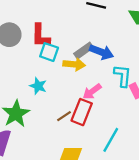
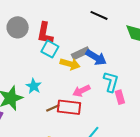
cyan star: (38, 86) -> (34, 86), moved
red rectangle: (82, 112) -> (69, 107), turned 65

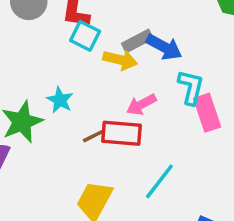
pink rectangle: (120, 97) -> (207, 113), size x1.5

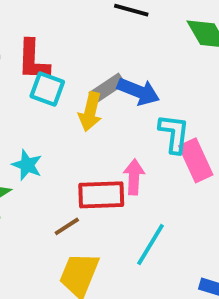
yellow arrow: (120, 60) -> (90, 112), turned 96
pink arrow: (141, 105) -> (134, 177), moved, turned 128
brown line: (94, 136) -> (67, 226), moved

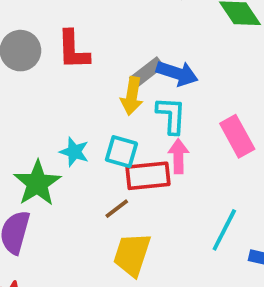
cyan square: (47, 89) -> (121, 152), moved
cyan L-shape: (174, 134) -> (171, 115), moved
cyan line: (151, 245) -> (224, 230), moved

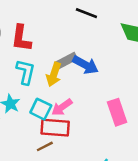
cyan L-shape: (171, 115) -> (26, 72), moved
pink arrow: (178, 156) -> (62, 107), moved, turned -135
brown line: (117, 209) -> (45, 146), moved

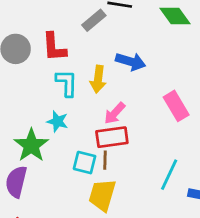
gray rectangle: (66, 61) -> (94, 20), moved
cyan square: (41, 109) -> (85, 163), moved
brown line: (45, 146) -> (105, 160), turned -49

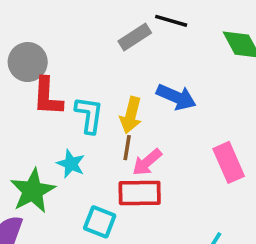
red L-shape: (54, 47) -> (47, 97), moved
brown line: (105, 160) -> (127, 148), moved

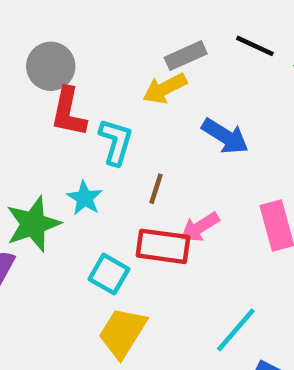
black line: (171, 21) -> (255, 46), moved
yellow arrow: (131, 115) -> (165, 88), moved, turned 40
pink arrow: (147, 162) -> (200, 227), moved

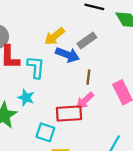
gray rectangle: (186, 56) -> (87, 41), moved
blue arrow: (225, 136) -> (67, 55), moved
brown line: (156, 189) -> (88, 77), moved

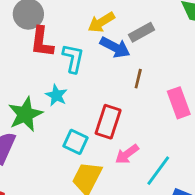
pink arrow: (85, 101) -> (127, 154), moved
red rectangle: (69, 114) -> (108, 122), turned -75

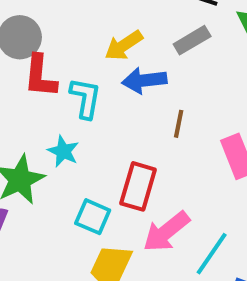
gray rectangle: (142, 32) -> (192, 40), moved
blue arrow: (115, 47) -> (144, 80), turned 148
pink arrow: (127, 154) -> (166, 232), size x1.4

